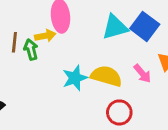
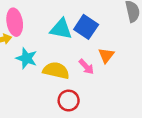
cyan triangle: (115, 27) -> (61, 29), turned 30
cyan star: (75, 78) -> (26, 58), moved, turned -30

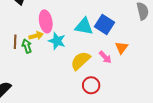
cyan star: (26, 58) -> (57, 41), moved
yellow semicircle: (56, 70) -> (80, 61), turned -55

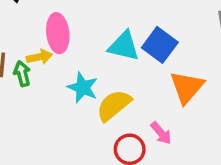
cyan star: (57, 41) -> (83, 88), moved
orange triangle: (122, 48) -> (187, 87), size x1.5
pink arrow: (105, 57) -> (161, 133), moved

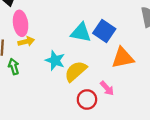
pink ellipse: (58, 33) -> (21, 23), moved
green arrow: (22, 74) -> (14, 66), moved
orange triangle: (187, 87) -> (123, 58), turned 40

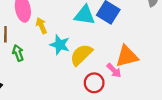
yellow arrow: (26, 41) -> (41, 26), moved, turned -98
orange triangle: (123, 58) -> (127, 56), moved

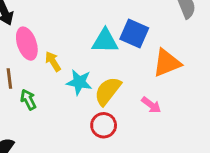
orange triangle: (127, 56) -> (167, 63), moved
red circle: (94, 83) -> (104, 125), moved

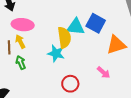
pink ellipse: (27, 44) -> (23, 25), turned -70
yellow arrow: (53, 61) -> (20, 42), moved
yellow semicircle: (108, 91) -> (64, 38), moved, turned 130

